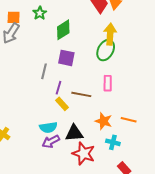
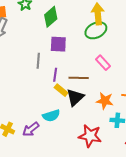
green ellipse: (106, 50) -> (96, 30), turned 45
pink rectangle: (108, 83) -> (103, 63), turned -35
black triangle: (74, 133) -> (75, 97), moved, turned -30
purple arrow: (51, 142) -> (31, 129), moved

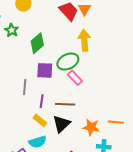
green ellipse: (96, 30) -> (68, 62), moved
pink rectangle: (103, 63) -> (75, 78), moved
yellow rectangle: (61, 90) -> (40, 120), moved

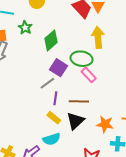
green ellipse: (68, 62) -> (82, 59), turned 35
purple square: (45, 70) -> (58, 68), turned 30
gray line: (25, 87) -> (47, 83), moved, turned 49

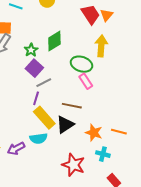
green star: (25, 28) -> (31, 50), moved
purple square: (58, 68) -> (34, 68), moved
purple line: (55, 98) -> (36, 98), moved
yellow rectangle: (54, 118) -> (44, 118), size x1.6

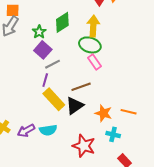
yellow arrow: (101, 46) -> (93, 26), moved
brown line: (72, 106) -> (81, 87), turned -30
cyan semicircle: (38, 138) -> (48, 130), moved

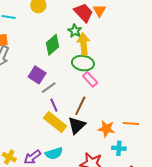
green star: (39, 32) -> (75, 31), moved
purple line: (45, 80) -> (54, 105), moved, turned -32
brown line: (81, 87) -> (80, 106), turned -36

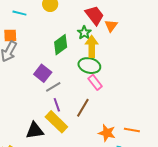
orange triangle: (99, 11) -> (111, 26), moved
black triangle: (77, 125) -> (35, 131), moved, turned 30

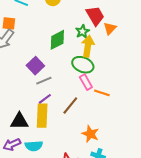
purple line: (57, 105) -> (45, 99), turned 64
yellow rectangle: (56, 122) -> (42, 116), turned 40
orange line: (132, 130) -> (102, 93), moved

